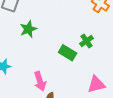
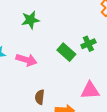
pink arrow: (40, 81) -> (26, 60), moved, turned -66

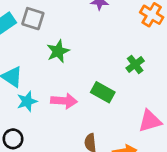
green rectangle: (66, 52) -> (103, 92), moved

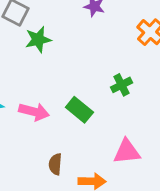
green star: (58, 51) -> (38, 39), moved

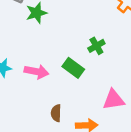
green cross: (122, 85) -> (96, 46), moved

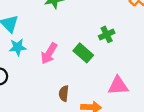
pink arrow: (36, 72) -> (49, 53), turned 105

